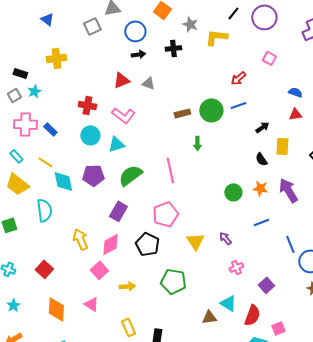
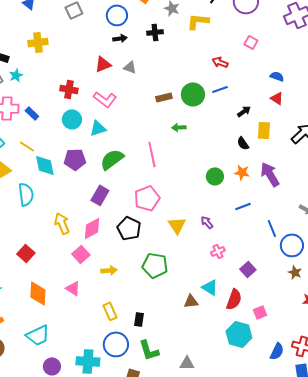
red arrow: (238, 78) -> (220, 62), turned 63
red triangle: (295, 114) -> (277, 98), turned 40
green arrow: (197, 143) -> (179, 127), turned 88

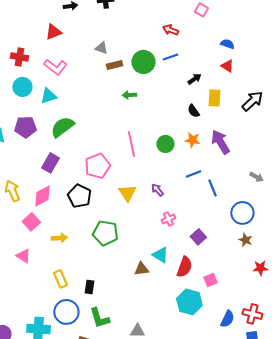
gray triangle: (130, 67) -> (101, 48), moved
pink line: (152, 154) -> (131, 144), moved
blue line: (272, 228) -> (212, 188), moved

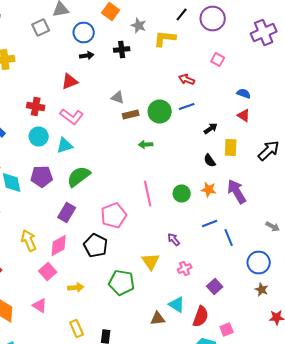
yellow triangle: (127, 193) -> (151, 262), moved

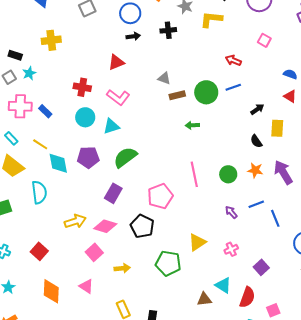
yellow arrow: (29, 240) -> (75, 221), turned 95
purple arrow: (174, 240) -> (231, 212), moved
pink diamond: (59, 246) -> (105, 226), turned 45
yellow triangle: (151, 262) -> (197, 242), turned 30

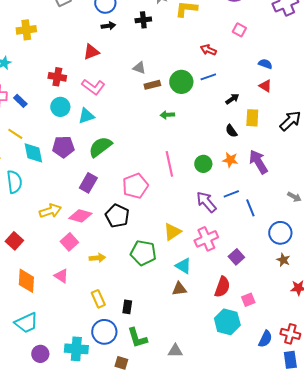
purple arrow: (231, 212) -> (206, 202), size x1.6
pink cross: (231, 249) -> (206, 239), size x1.6
cyan triangle: (223, 285) -> (183, 266), moved

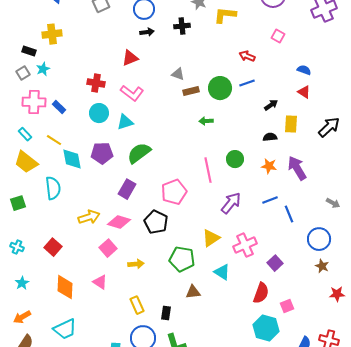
yellow cross: (26, 30) -> (52, 34), moved
black semicircle: (231, 131) -> (270, 137), turned 120
green circle: (203, 164) -> (235, 159), moved
purple arrow: (206, 202) -> (231, 203), moved, turned 80
brown triangle: (179, 289) -> (193, 292), moved

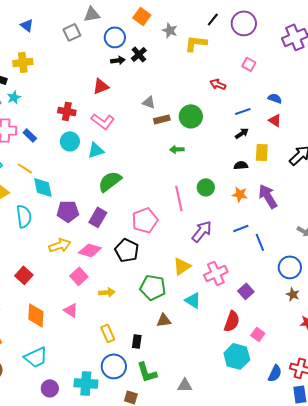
black cross: (182, 26) -> (139, 54), moved, turned -35
blue line: (247, 83) -> (243, 111), moved
purple pentagon: (102, 153) -> (68, 211), moved
pink square: (287, 306) -> (258, 334), turned -32

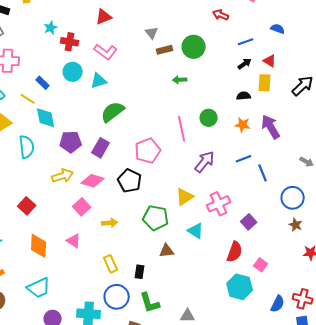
cyan star: (14, 97) -> (51, 28), moved
gray triangle: (149, 102) -> (152, 33), turned 32
red triangle: (275, 120) -> (270, 61), moved
blue rectangle: (30, 135) -> (43, 83), moved

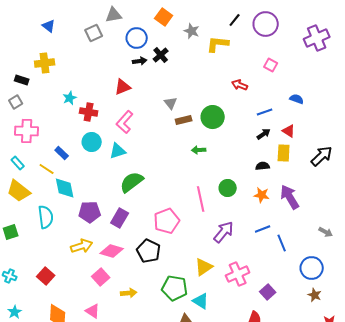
pink L-shape: (106, 52) -> (125, 122), turned 95
cyan triangle: (196, 231) -> (201, 301), moved

